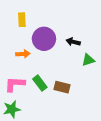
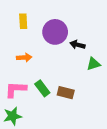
purple circle: (44, 39) -> (55, 32), moved

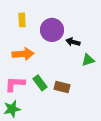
orange arrow: (24, 58) -> (23, 54), size x1.5

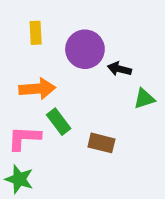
green rectangle: (40, 83) -> (59, 122), moved
green star: (12, 109) -> (19, 179), turned 30

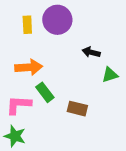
purple circle: (85, 49) -> (57, 20), moved

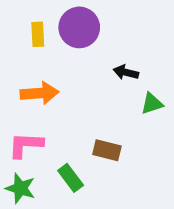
green rectangle: (45, 92) -> (71, 178), moved

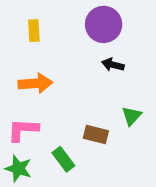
purple circle: (79, 27) -> (104, 24), moved
green triangle: (152, 104) -> (131, 116), moved, turned -30

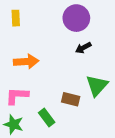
yellow rectangle: (34, 31) -> (16, 18), moved
black arrow: (113, 65) -> (83, 48), turned -42
green triangle: (131, 116) -> (97, 85), size x1.5

